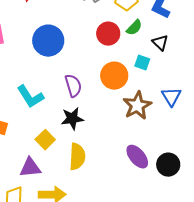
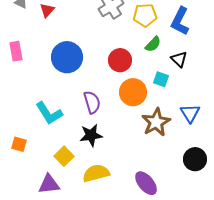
red circle: (108, 34) -> (120, 60), moved
yellow semicircle: (77, 157) -> (96, 173), turned -108
purple ellipse: (137, 157) -> (146, 183), moved
black circle: (168, 165) -> (195, 159), moved

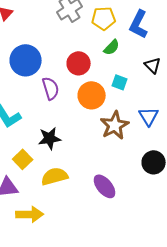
black triangle: (179, 59) -> (153, 65), moved
purple semicircle: (92, 102) -> (51, 88), moved

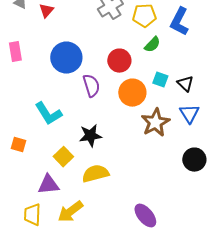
black triangle: (153, 65) -> (185, 84), moved
purple ellipse: (105, 186) -> (145, 216), moved
yellow arrow: (30, 214) -> (70, 212), turned 144

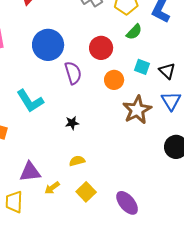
orange circle: (132, 93) -> (114, 80), size x0.7
black star: (90, 136) -> (72, 123), size x0.6
yellow square: (63, 157) -> (86, 192), moved
yellow semicircle: (95, 174) -> (77, 161), size x0.6
yellow arrow: (70, 212) -> (52, 188), moved, size x0.6

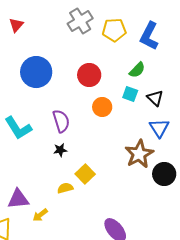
green semicircle: (134, 32) -> (137, 70), moved
purple semicircle: (73, 73) -> (61, 121), moved
brown star: (137, 110) -> (139, 154), moved
yellow square: (86, 192) -> (85, 174), moved

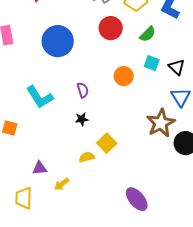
green semicircle: (137, 70) -> (148, 34), moved
red circle: (89, 75) -> (111, 28), moved
purple semicircle: (61, 121) -> (83, 90), size x0.7
purple triangle: (18, 199) -> (40, 168), size x0.7

